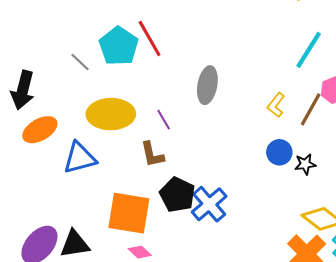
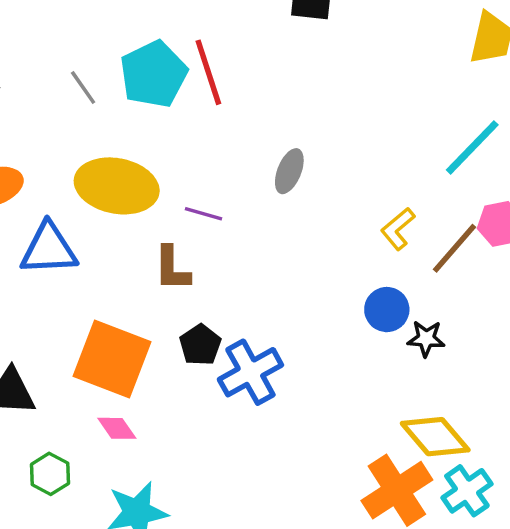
gray ellipse: (207, 85) -> (289, 171), size x0.7
purple line: (164, 120) -> (204, 214), turned -55
black pentagon: (177, 195) -> (200, 345), size x0.7

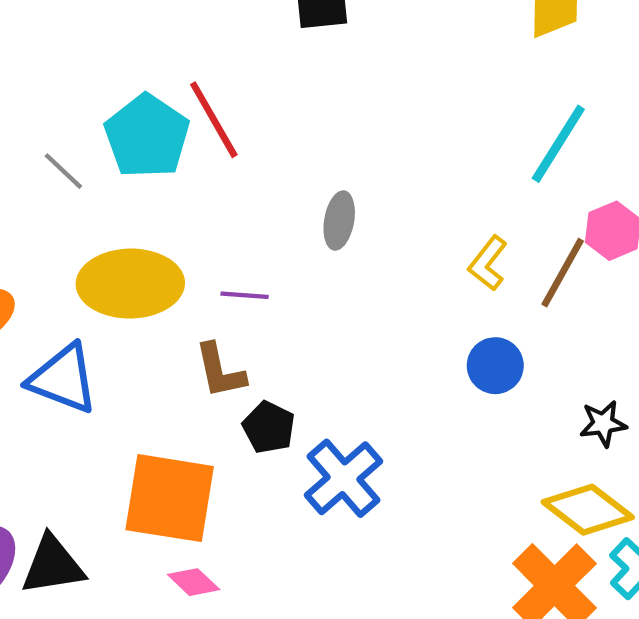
blue triangle: (49, 249) -> (63, 379), turned 36
black star: (426, 339) -> (603, 424), moved
black pentagon: (200, 345) -> (269, 427), moved

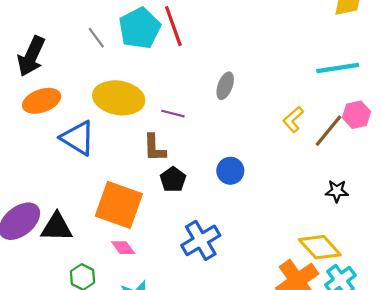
cyan line: (558, 144) -> (338, 68), turned 39
blue circle: (495, 366) -> (230, 171), moved
black star: (603, 424) -> (337, 191), moved
blue cross: (344, 478) -> (201, 240), moved

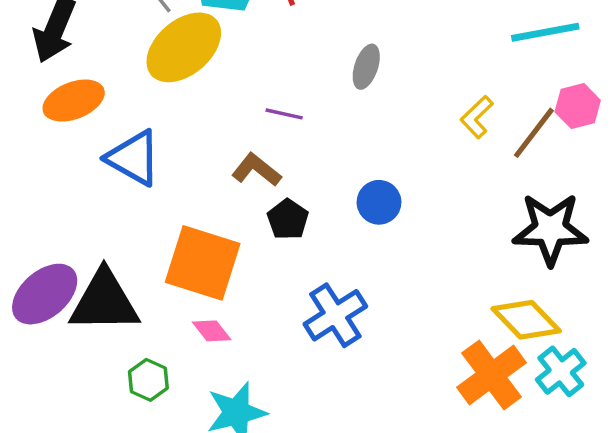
yellow ellipse: (119, 98) -> (184, 47), moved, turned -48
brown L-shape: (154, 148) -> (256, 170), turned 132
black star: (337, 191) -> (550, 229), size x2.0
black triangle: (57, 227) -> (104, 302), size x1.4

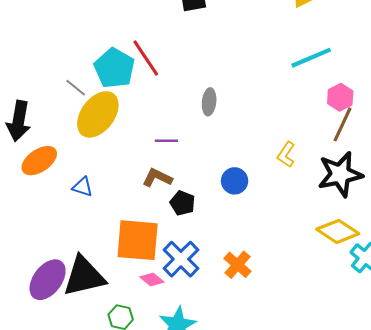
yellow L-shape: (477, 117) -> (286, 155), moved
brown line: (534, 133) -> (342, 124), moved
blue triangle: (134, 158) -> (83, 187), size x0.6
blue cross: (335, 315) -> (181, 259), moved
orange cross: (492, 375) -> (237, 265), moved, size x0.7

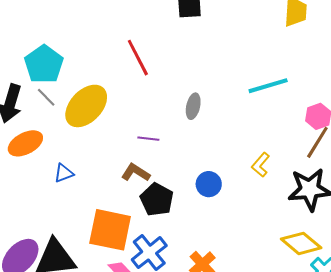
cyan line: (311, 58) -> (268, 86), moved
cyan pentagon: (114, 68) -> (44, 64), moved
gray line: (76, 88) -> (46, 97), moved
blue triangle: (83, 187) -> (64, 173), turned -45
black pentagon: (183, 203) -> (157, 199), size x1.4

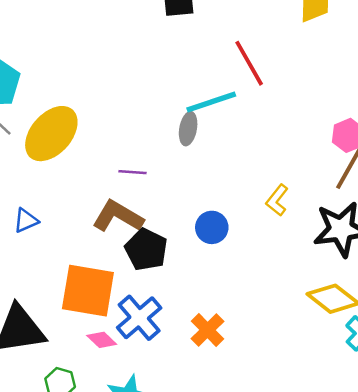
red line: (138, 58) -> (249, 63), moved
cyan line: (268, 86) -> (211, 102), moved
brown L-shape: (136, 173) -> (118, 216), size x1.4

